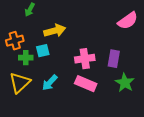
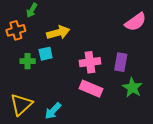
orange cross: (15, 41) -> (16, 30), moved
yellow triangle: (20, 83) -> (21, 105), moved
cyan arrow: (50, 83) -> (53, 111), moved

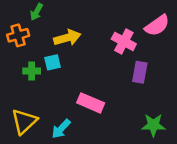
pink cross: (90, 62) -> (124, 41), moved, turned 36
green star: (132, 88) -> (153, 125), moved, turned -30
pink rectangle: (91, 89) -> (91, 103), moved

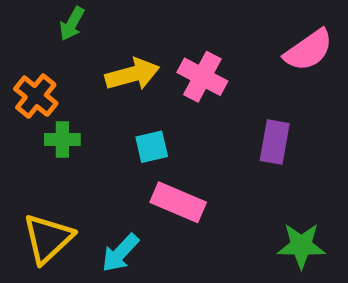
orange cross: (18, 35) -> (36, 96), moved, turned -35
pink cross: (124, 41) -> (202, 77), moved
cyan square: (53, 62) -> (152, 147), moved

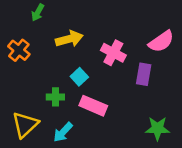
pink semicircle: (309, 50) -> (161, 41), moved
pink cross: (202, 77) -> (113, 53), moved
green cross: (62, 139) -> (55, 97), moved
cyan square: (152, 147) -> (79, 77), turned -30

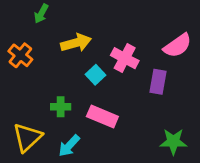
cyan square: (79, 77) -> (95, 75), moved

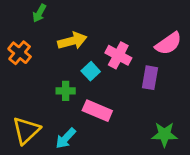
green cross: (61, 107) -> (66, 91), moved

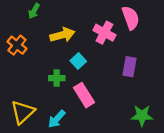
pink semicircle: (168, 43) -> (131, 18), moved, turned -75
pink cross: (118, 55) -> (104, 33), moved
pink rectangle: (97, 111) -> (84, 95), turned 35

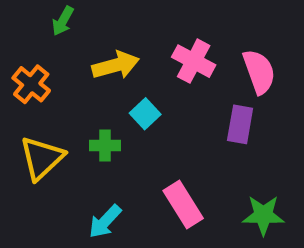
pink semicircle: (131, 18) -> (259, 72), moved
pink rectangle: (84, 95) -> (183, 205), moved
yellow triangle: (23, 112) -> (42, 158), moved

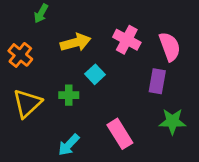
green star: (263, 215) -> (172, 121), moved

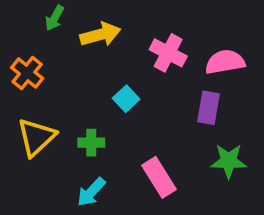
yellow arrow: (76, 42) -> (100, 35), moved
pink semicircle: (170, 47) -> (225, 62), turned -80
green cross: (69, 95) -> (91, 143), moved

